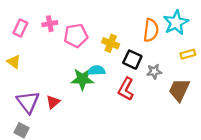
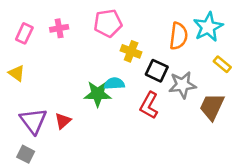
pink pentagon: (76, 36) -> (108, 23), moved
yellow rectangle: (188, 54) -> (222, 64), turned 56
gray star: (154, 72) -> (182, 85), size x1.5

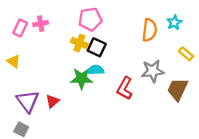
cyan star: (208, 27) -> (174, 23), size x0.6
pink cross: (59, 28) -> (41, 24), moved
yellow cross: (131, 51) -> (79, 43), moved
black square: (157, 71) -> (97, 47), moved

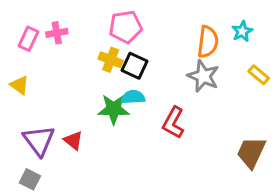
gray star: (153, 71) -> (203, 76), moved, turned 30
brown trapezoid: (177, 89) -> (251, 152), moved
red triangle: (52, 101) -> (73, 140), turned -40

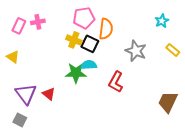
orange semicircle: (208, 42) -> (106, 29), moved

